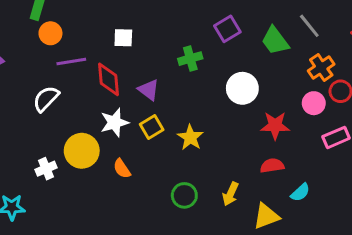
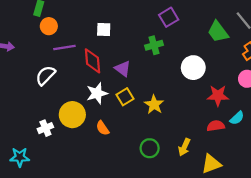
purple square: (227, 29) -> (169, 17), moved
cyan semicircle: (300, 192) -> (237, 118), moved

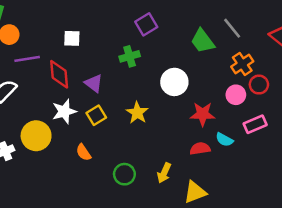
yellow star: (154, 105) -> (137, 113), moved
cyan semicircle: (237, 118) -> (224, 140), turned 72
orange semicircle: (103, 128) -> (83, 152), moved

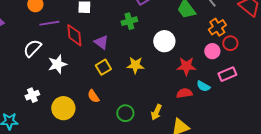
white star: (64, 111) -> (57, 64), moved
yellow star: (137, 113) -> (135, 65), turned -30
yellow circle: (36, 136) -> (63, 108), moved

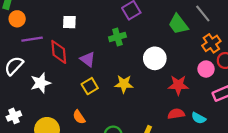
cyan semicircle: (203, 86) -> (199, 118), moved

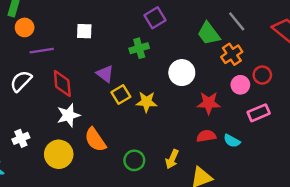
orange cross: (211, 43) -> (232, 54), moved
red diamond: (59, 52) -> (62, 84), moved
white star: (41, 83) -> (68, 115), moved
yellow square: (90, 86) -> (121, 95), moved
orange semicircle: (79, 117) -> (95, 140), size x1.5

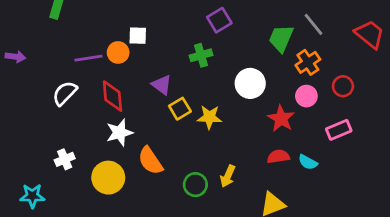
orange circle: (25, 27) -> (118, 52), moved
green trapezoid: (209, 34) -> (281, 38), turned 60
pink circle: (240, 85) -> (306, 96), moved
red star: (209, 103) -> (281, 119), turned 30
yellow arrow: (172, 159) -> (228, 176), moved

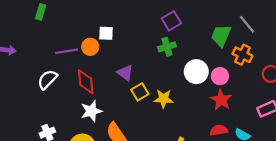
green cross: (201, 55) -> (167, 47), moved
orange cross: (308, 62) -> (242, 55), turned -30
pink circle: (306, 96) -> (220, 76), moved

